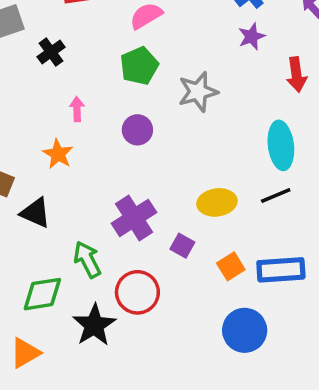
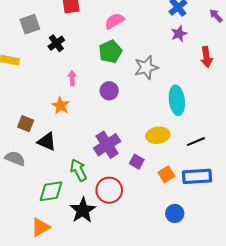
cyan ellipse: (281, 145) -> (177, 100), moved
black line: (276, 196) -> (196, 142), moved
blue circle: (245, 330) -> (175, 213), size x0.7

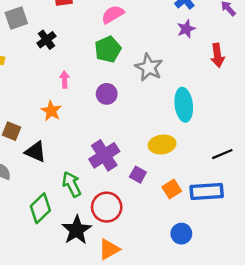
gray star: (146, 68) -> (149, 67), turned -30
black line: (196, 142) -> (222, 154), moved
green diamond: (51, 191) -> (40, 208), turned -35
orange triangle: (40, 227) -> (109, 249), moved

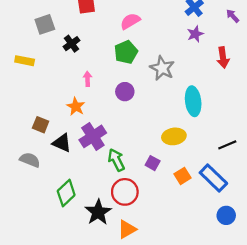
purple cross: (104, 155) -> (93, 136), moved
green arrow: (72, 184) -> (116, 160), moved
blue rectangle: (207, 191) -> (213, 178), turned 48
blue circle: (181, 234) -> (226, 215), moved

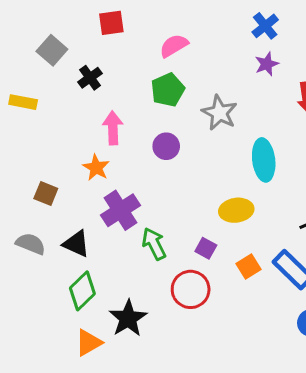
gray square: (45, 24) -> (52, 50), turned -30
pink arrow: (87, 79) -> (113, 128), size x1.5
black triangle: (62, 143) -> (76, 244), moved
red circle: (125, 192) -> (191, 289), moved
orange triangle: (127, 229) -> (89, 343), moved

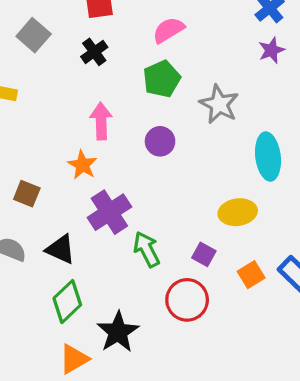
black cross: (90, 78) -> (94, 52), moved

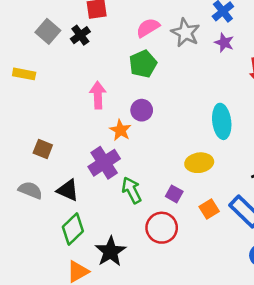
purple star: (271, 50) -> (224, 43), turned -30
black cross: (94, 52) -> (80, 35), moved
gray star: (219, 104) -> (185, 33), moved
orange star: (82, 165) -> (120, 130), moved

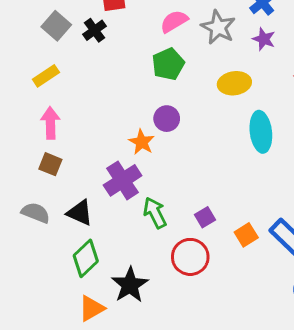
yellow rectangle: (24, 74) -> (46, 76), moved, turned -45
pink arrow: (98, 95) -> (50, 123), moved
yellow ellipse: (199, 163) -> (234, 83), moved
purple square: (174, 194) -> (205, 217), turned 30

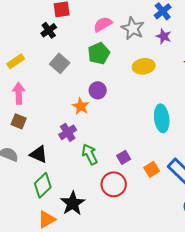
gray square: (56, 26) -> (60, 63), moved
cyan ellipse: (261, 132) -> (162, 118), moved
purple cross: (123, 180) -> (68, 132), size x0.7

